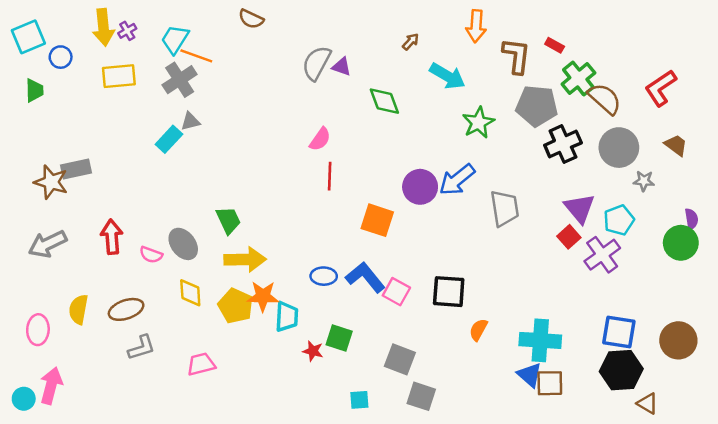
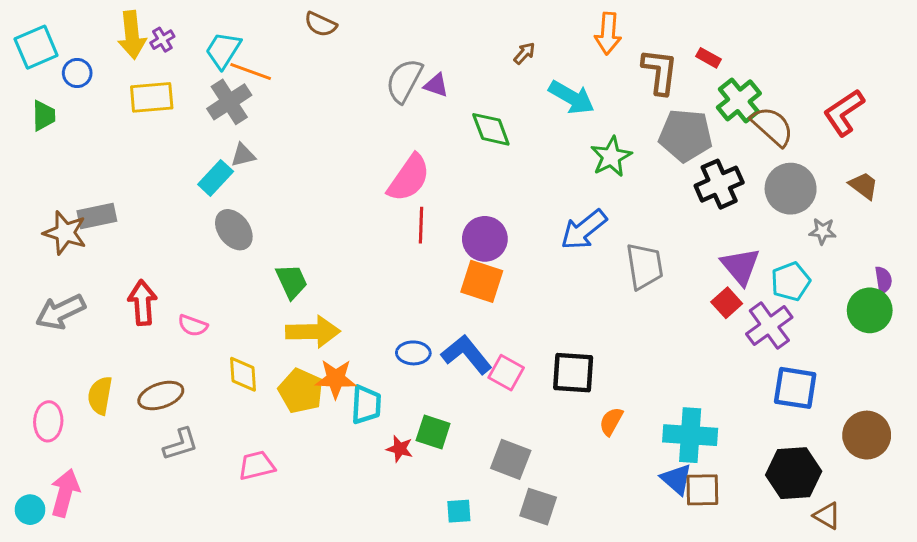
pink semicircle: (320, 139) -> (409, 178), size x1.6
purple circle: (420, 187) -> (485, 239), moved
gray ellipse: (183, 244) -> (234, 230), moved
blue square: (619, 332) -> (795, 388), moved

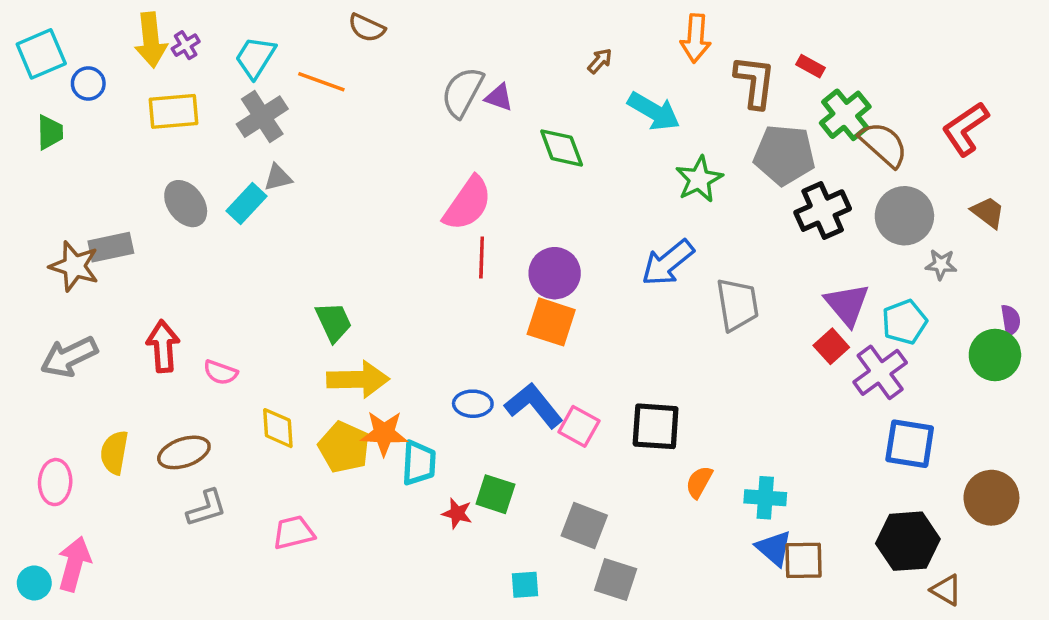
orange line: (251, 71) -> (321, 82), moved
gray ellipse: (234, 230) -> (186, 204), moved
cyan cross: (690, 435) -> (765, 498), moved, size x0.7

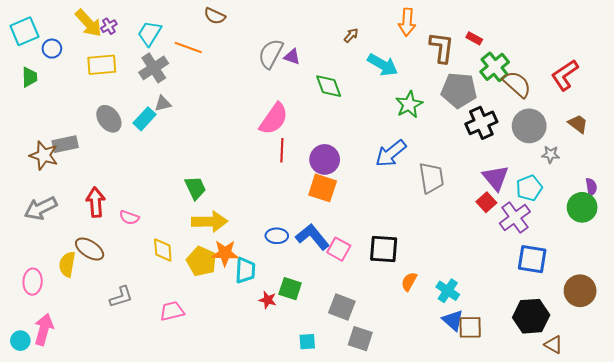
yellow arrow: (151, 40) -> (89, 23), turned -36
brown ellipse: (184, 452) -> (90, 249), moved, turned 52
cyan cross: (765, 498) -> (448, 291), turned 30

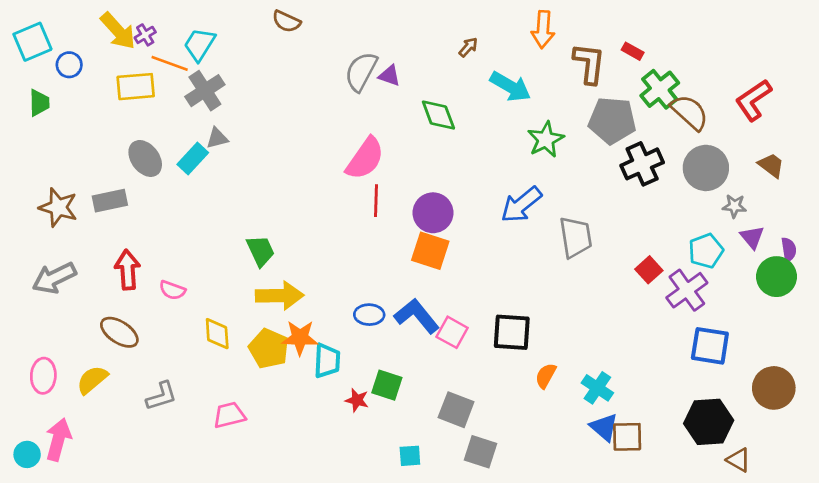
orange line: (188, 48) -> (170, 63), moved
gray rectangle: (65, 144) -> (110, 201), moved
purple triangle: (496, 178) -> (752, 237), moved, size x0.7
yellow semicircle: (67, 264) -> (92, 380), moved, turned 40

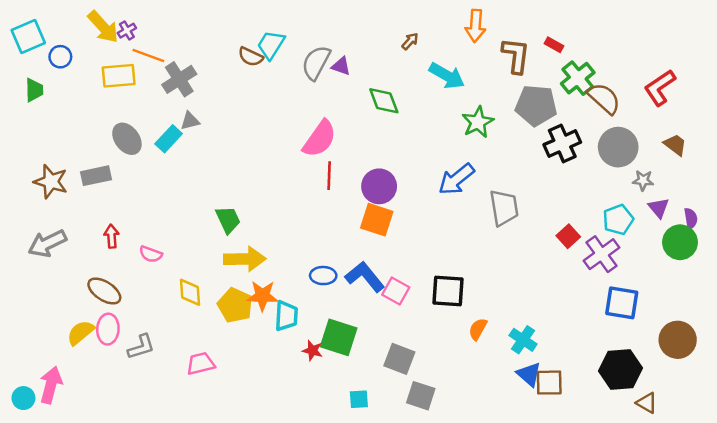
brown semicircle: (286, 21) -> (251, 57), moved
cyan trapezoid: (199, 44) -> (271, 45), moved
red arrow: (128, 270) -> (111, 236), size x0.7
pink ellipse: (43, 376) -> (108, 329), moved
green square: (387, 385) -> (339, 337), size x1.4

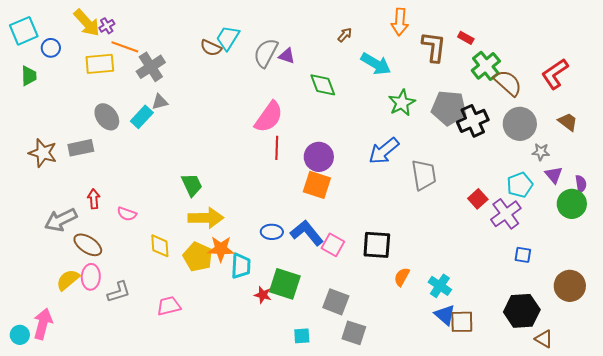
gray pentagon: (536, 105) -> (449, 108), moved
gray arrow: (47, 243) -> (61, 220), moved
blue square: (622, 303) -> (523, 255), size x0.6

